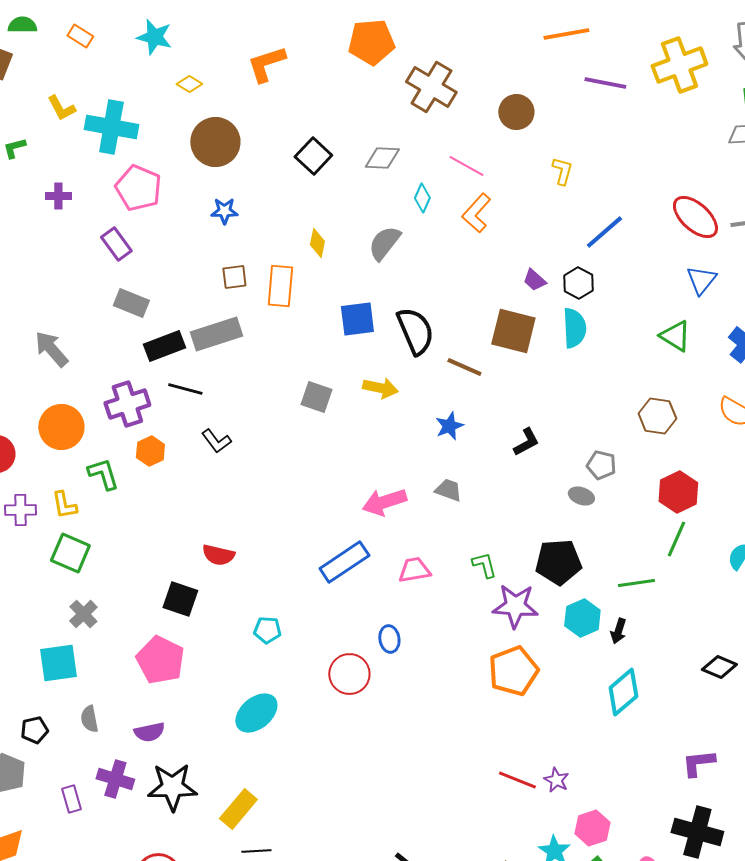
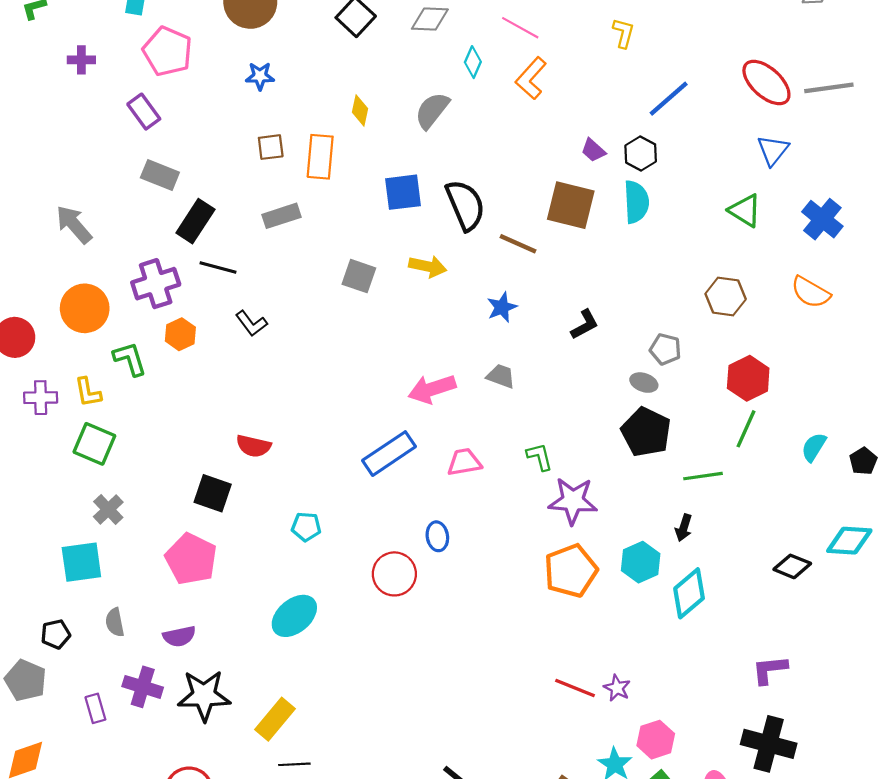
gray rectangle: (216, 334) -> (281, 216), moved, size x0.7
black rectangle: (164, 346) -> (195, 221), turned -36
black pentagon: (558, 562) -> (646, 432), moved, turned 30
cyan hexagon: (582, 618) -> (641, 562), moved

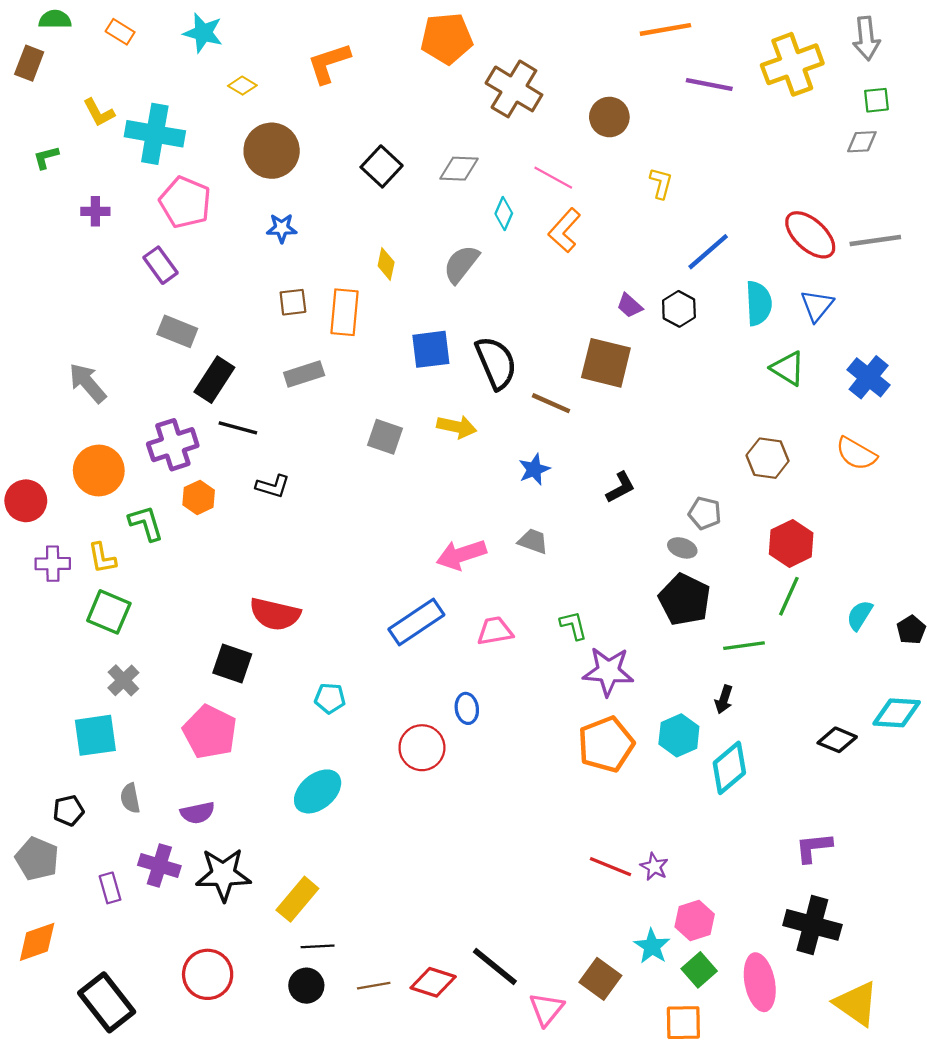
cyan semicircle: (636, 202) -> (759, 303), moved
black L-shape: (251, 323) -> (273, 486), turned -36
red semicircle: (253, 446) -> (275, 614), size x1.4

